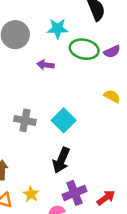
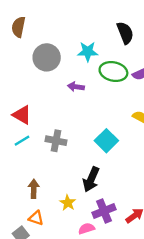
cyan square: (64, 120) -> (106, 141), moved
yellow star: (31, 194) -> (68, 203), moved

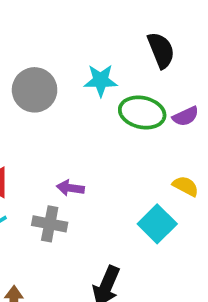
purple arrow: (76, 87) -> (70, 188), moved
cyan square: (106, 141) -> (157, 224), moved

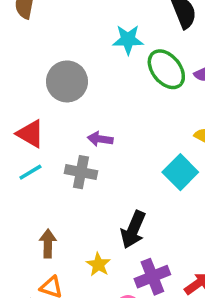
gray circle: (35, 90) -> (67, 81), moved
green ellipse: (142, 113) -> (166, 69), turned 39

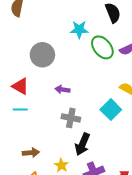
cyan line: (30, 172) -> (20, 110), turned 32
gray cross: (81, 172) -> (71, 118), moved
brown arrow: (48, 244) -> (31, 153), turned 84

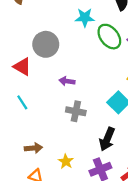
red triangle: (20, 86) -> (22, 67), moved
cyan line: (20, 110) -> (22, 102), turned 56
black arrow: (82, 144) -> (107, 139), moved

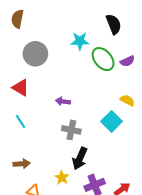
gray circle: (46, 44) -> (35, 54), moved
black arrow: (107, 139) -> (80, 158), moved
brown arrow: (33, 148) -> (22, 164), moved

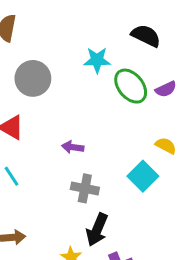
black semicircle: (114, 24) -> (146, 36), turned -42

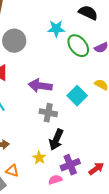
purple arrow: (73, 147) -> (40, 86), size x1.6
cyan square: (143, 176) -> (77, 96), moved

